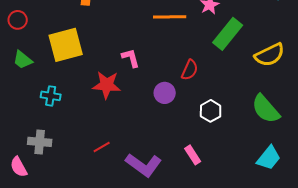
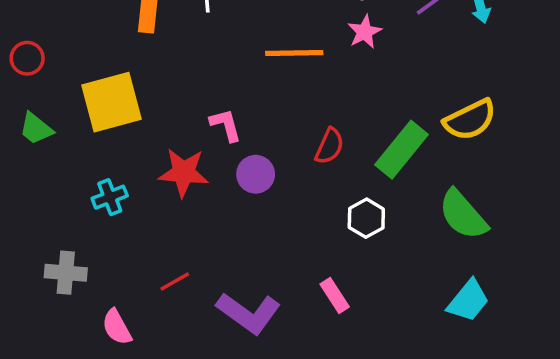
green rectangle: (228, 34) -> (401, 150), moved
purple circle: (165, 93) -> (256, 174), moved
cyan cross: (51, 96) -> (110, 197), moved, turned -30
pink semicircle: (19, 167) -> (117, 327), moved

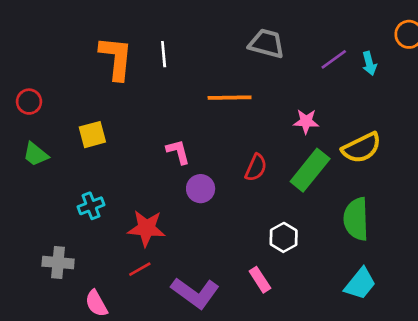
pink star: (365, 32) -> (306, 121), moved, turned 30
yellow square: (111, 102) -> (92, 135), size x0.6
red star: (184, 172) -> (146, 228), moved
green semicircle: (463, 215) -> (356, 219), turned 39
white hexagon: (366, 218) -> (284, 237), moved

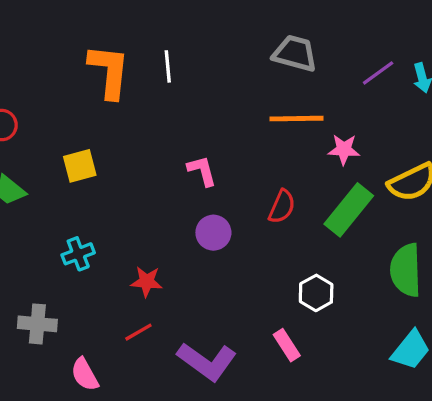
orange line: (230, 98) -> (297, 119), moved
pink L-shape: (178, 152) -> (202, 171), moved
red star: (146, 228) -> (147, 282), size x0.7

